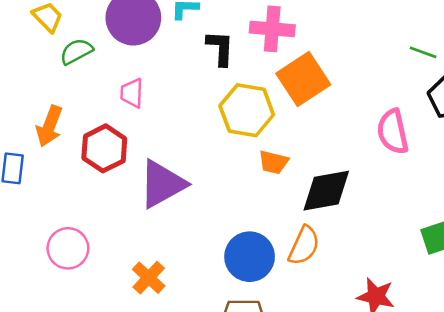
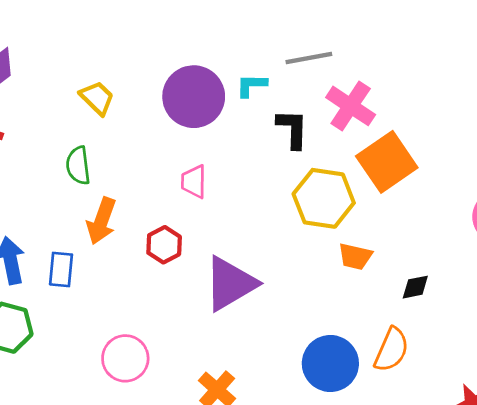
pink cross: (272, 29) -> (351, 106), turned 30
green semicircle: (76, 51) -> (78, 166), moved, turned -68
red hexagon: (104, 148) -> (164, 245), size x0.7
black diamond: (326, 191) -> (415, 287), size x0.5

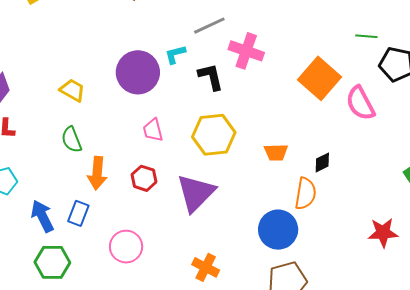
orange square: (387, 162) -> (320, 78), moved
yellow hexagon: (324, 198) -> (214, 135), moved
blue rectangle: (61, 269) -> (78, 213), turned 30
orange semicircle: (391, 350) -> (305, 193), moved
pink circle: (125, 358) -> (126, 247), moved

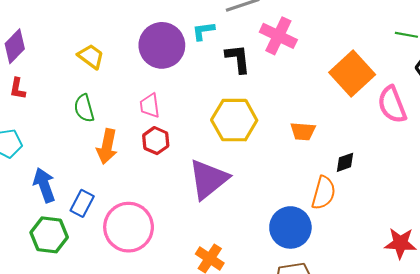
pink trapezoid: (153, 130) -> (150, 106), moved
orange trapezoid: (276, 152) -> (303, 131), moved
red hexagon: (144, 178) -> (156, 141), moved
blue rectangle: (78, 213) -> (82, 203), moved
pink circle: (126, 247) -> (129, 227), size x1.4

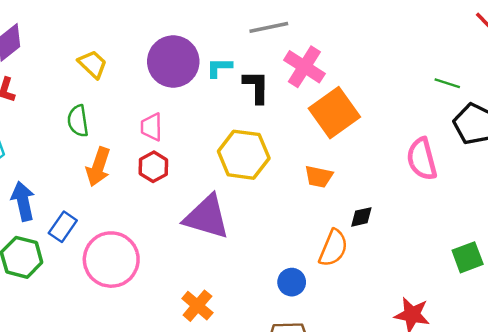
cyan L-shape: (203, 31) -> (219, 68), moved
orange square: (352, 74) -> (334, 113), moved
purple triangle: (208, 179) -> (207, 217), turned 48
blue circle: (290, 227) -> (292, 282), size x0.6

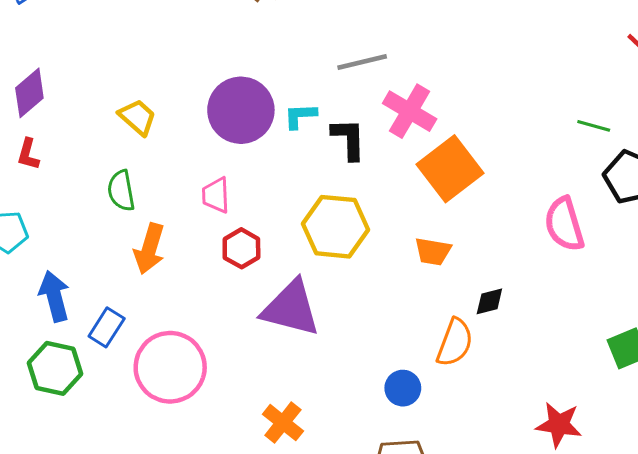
red hexagon: (153, 167) -> (241, 248), moved

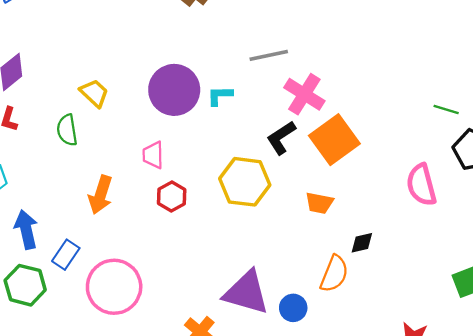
black L-shape: (349, 139) -> (281, 138), moved, turned -123
green semicircle: (121, 191) -> (67, 130), moved
purple triangle: (291, 308) -> (246, 293), moved

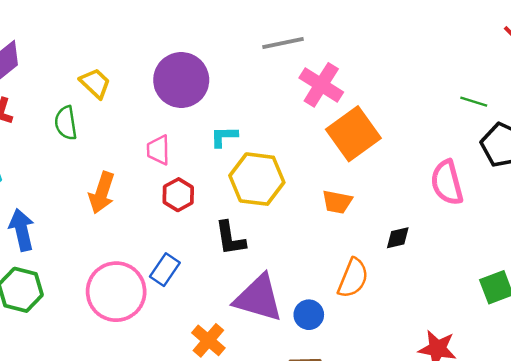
cyan L-shape: (220, 96) -> (224, 137), moved
black L-shape: (281, 138) -> (230, 238), moved, turned -66
black diamond: (362, 243) -> (398, 238), moved
blue rectangle: (66, 255) -> (165, 270), moved

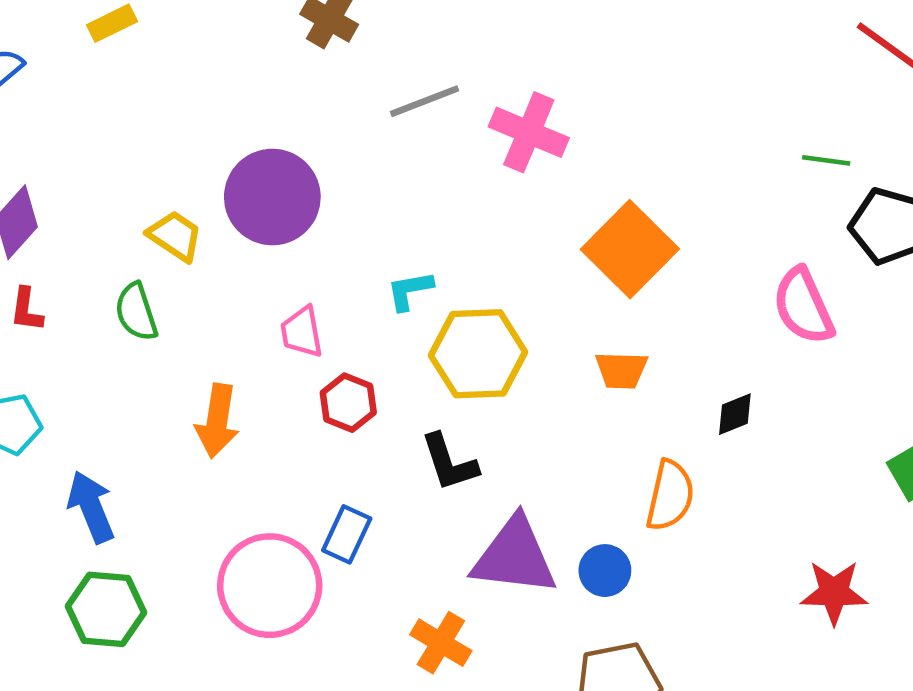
gray line: (283, 43) -> (424, 101), moved
purple circle: (181, 80) -> (272, 197), moved
pink cross: (321, 85) -> (529, 132), moved

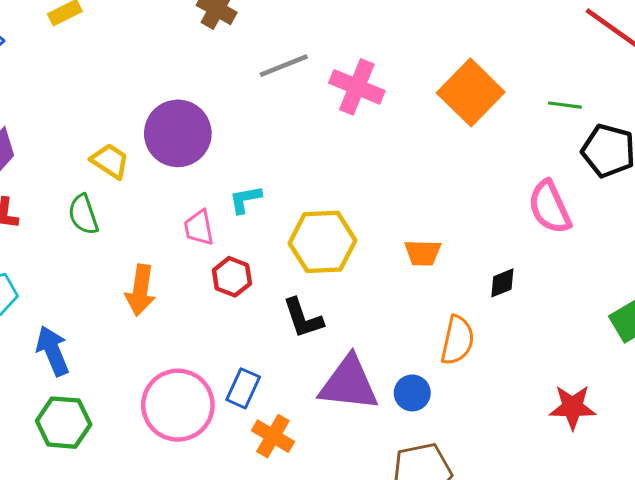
orange square: (630, 249) -> (471, 92), moved
cyan L-shape: (410, 291) -> (245, 199), moved
blue rectangle: (347, 534) -> (243, 388), moved
orange cross: (441, 643) -> (273, 436), moved

